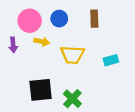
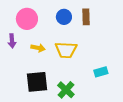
blue circle: (59, 19) -> (64, 17), moved
yellow arrow: (42, 42) -> (38, 48), moved
cyan rectangle: (111, 60) -> (101, 72), moved

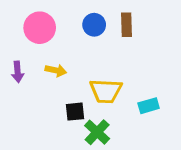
purple arrow: (12, 41) -> (18, 72), moved
yellow trapezoid: (66, 50) -> (106, 91), moved
black square: (37, 82) -> (75, 112), moved, size x0.6

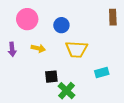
blue circle: (94, 25) -> (61, 25), moved
brown rectangle: (127, 25) -> (113, 17), moved
yellow trapezoid: (106, 91) -> (77, 49), moved

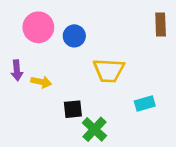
blue circle: (61, 25) -> (74, 36), moved
yellow arrow: (38, 48) -> (41, 82), moved

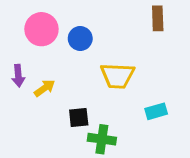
brown rectangle: (161, 24) -> (158, 18), moved
yellow arrow: (41, 82) -> (45, 88), turned -48
green cross: (94, 129) -> (102, 139), turned -35

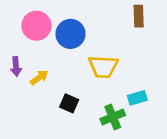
blue circle: (80, 38) -> (71, 34), size x1.4
black square: (79, 118) -> (69, 103), turned 30
green cross: (102, 139) -> (113, 117), moved, turned -30

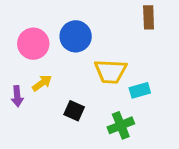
pink circle: (36, 26) -> (33, 44), moved
purple arrow: (16, 67) -> (17, 96), moved
cyan rectangle: (137, 98) -> (140, 90), moved

